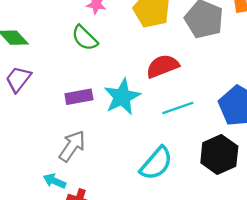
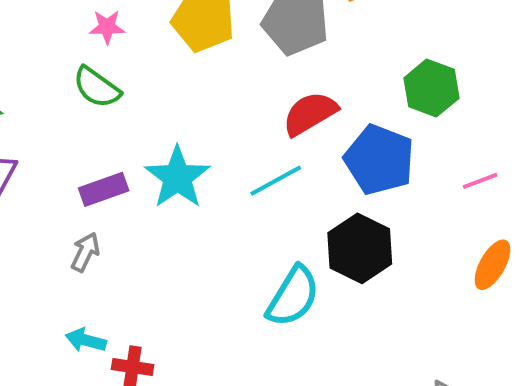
red semicircle: (163, 66) -> (310, 114), moved
gray arrow: (72, 146) -> (85, 252), moved, size x0.7
cyan semicircle: (156, 163) -> (293, 296), moved

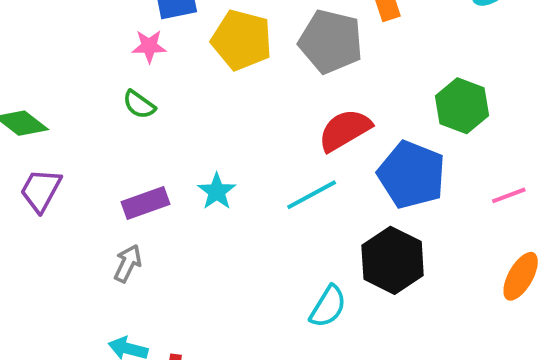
green semicircle: (97, 87) -> (139, 105), size x0.7
cyan star: (177, 177) -> (217, 191), size x0.6
cyan semicircle: (293, 296) -> (328, 306), size x0.7

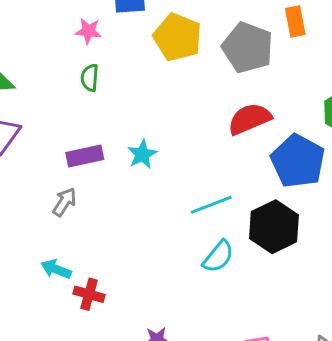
pink star: (149, 46) -> (88, 31), moved
green semicircle: (139, 105) -> (90, 78), turned 52
cyan line: (312, 195) -> (211, 205), moved

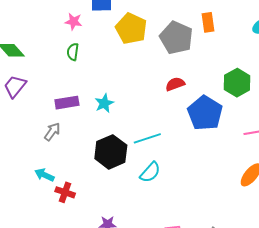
red semicircle: (250, 119) -> (175, 84), size x0.7
black hexagon: (274, 227) -> (111, 152), moved

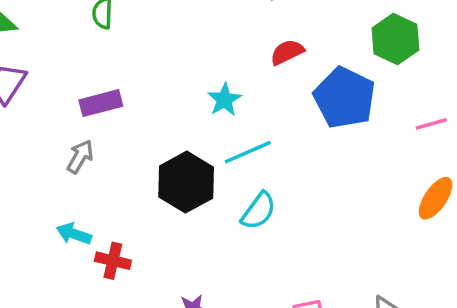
cyan star: (104, 103) -> (224, 100), moved

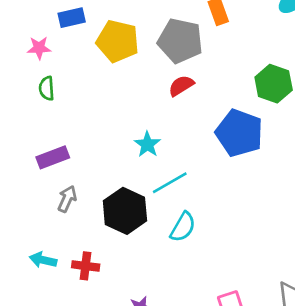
red semicircle: (287, 52) -> (181, 86), moved
gray arrow: (80, 157) -> (67, 199), moved
red cross: (113, 261) -> (86, 266), moved

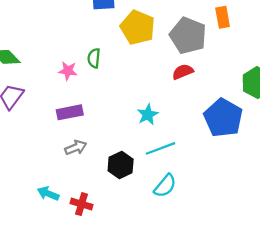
pink star: (39, 48) -> (68, 71), moved
green semicircle: (47, 88) -> (94, 58), moved
gray arrow: (67, 199) -> (76, 148), turned 35
black hexagon: (125, 211) -> (121, 165), size x0.7

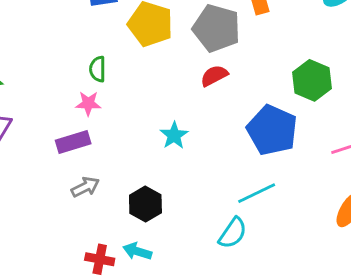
pink star: (68, 71) -> (88, 103), moved
cyan line: (160, 148) -> (257, 193), moved
cyan semicircle: (165, 186) -> (233, 233), moved
cyan arrow: (48, 193) -> (137, 251), moved

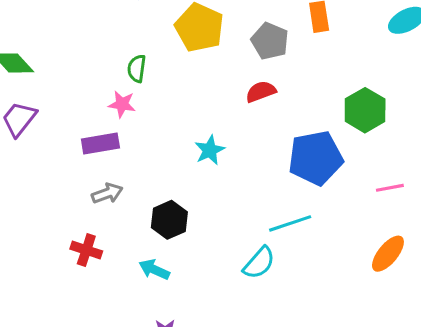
gray pentagon: (216, 28) -> (270, 41), size x0.7
blue pentagon: (272, 130) -> (316, 158), turned 30
red cross: (100, 259) -> (86, 250), moved

